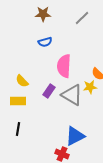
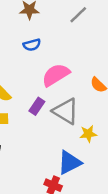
pink semicircle: (64, 66) -> (56, 75), turned 55
yellow star: (90, 87) -> (88, 134), moved

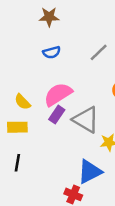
gray line: (78, 15) -> (99, 52), moved
pink semicircle: (56, 75) -> (58, 94), moved

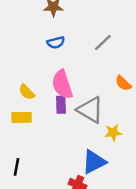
pink semicircle: (58, 94) -> (62, 84), turned -76
purple rectangle: (57, 115) -> (61, 105), turned -36
black line: (17, 163) -> (16, 167), moved

